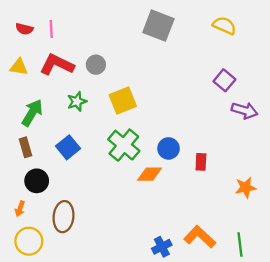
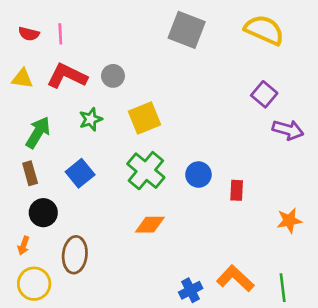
yellow semicircle: (224, 26) -> (264, 30), size x1.4
orange diamond: (150, 174) -> (150, 225), moved

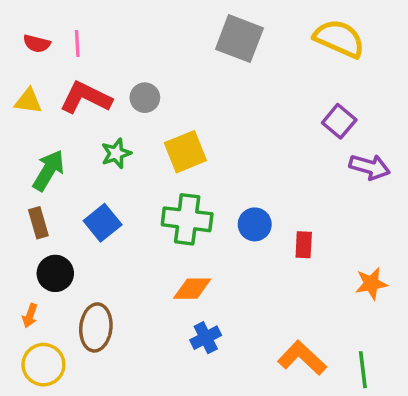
green cross: (146, 171) -> (187, 219), turned -33
blue cross: (191, 290) -> (206, 338), moved

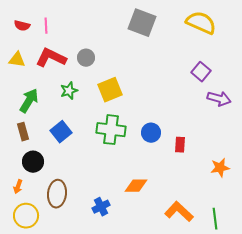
orange diamond: (192, 289) -> (136, 186), moved
blue cross: (206, 338) -> (101, 207), moved

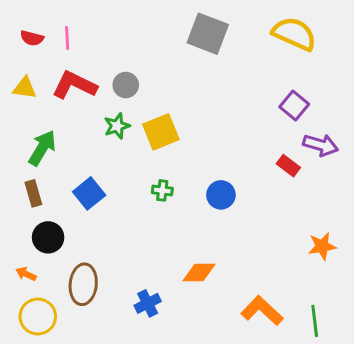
green star: (69, 91) -> (117, 126), moved
green cross: (111, 130) -> (162, 190), size x0.5
red rectangle: (180, 145) -> (288, 166), moved, turned -56
orange arrow: (18, 187) -> (26, 274), turned 96

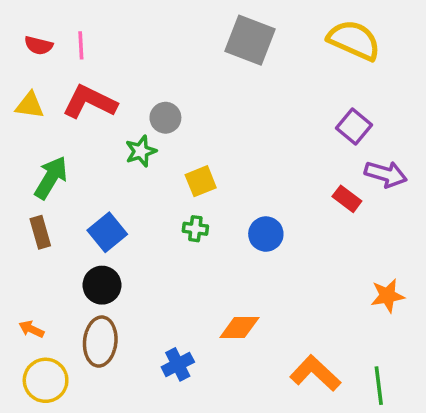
gray circle: (126, 85) -> (165, 118), moved
yellow square: (161, 132) -> (201, 181), moved, size x0.7
black circle: (48, 237) -> (102, 285), moved

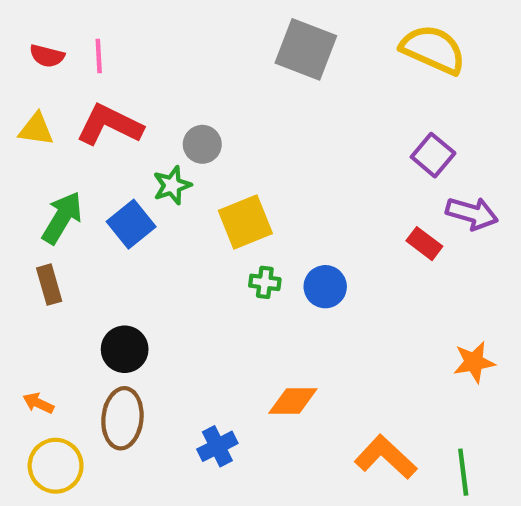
yellow square: (201, 181) -> (245, 222), size x1.4
green cross: (195, 229) -> (265, 282), moved
blue square: (107, 232) -> (131, 224), moved

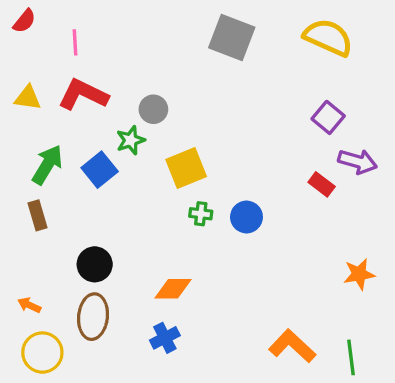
red semicircle: (47, 56) -> (24, 21), moved, turned -65
orange diamond: (293, 401) -> (173, 289), moved

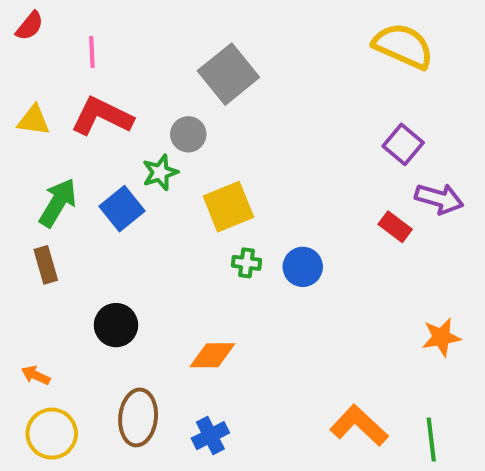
gray square: (232, 37) -> (228, 74), moved, turned 30
brown ellipse: (93, 317) -> (138, 417), moved
blue cross: (165, 338) -> (210, 436), moved

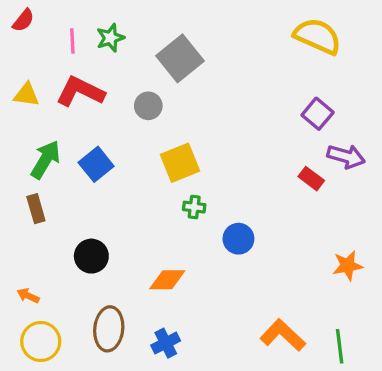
green star: (160, 172) -> (110, 38), moved
blue circle: (303, 267) -> (238, 239), moved

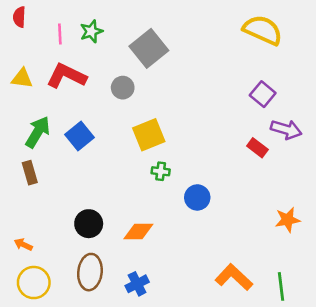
red semicircle: (23, 20) -> (19, 17), turned 144
black circle: (91, 256) -> (89, 224), moved

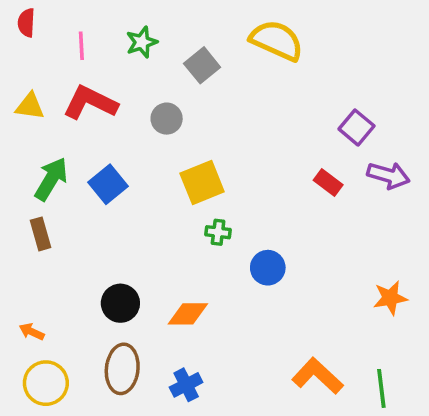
yellow semicircle: (263, 30) -> (277, 40), moved
green star: (91, 31) -> (142, 42), moved
gray square: (149, 48) -> (202, 65), size x0.7
red rectangle: (257, 148) -> (328, 182), moved

